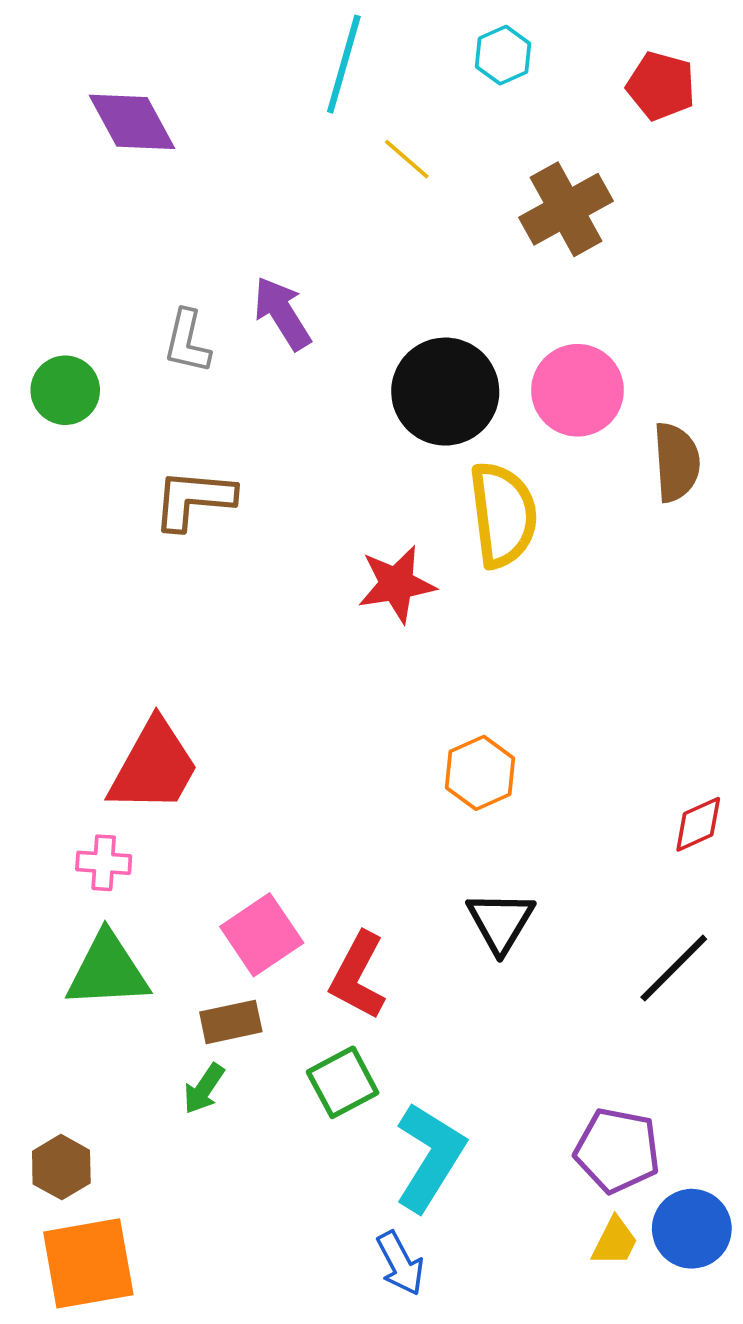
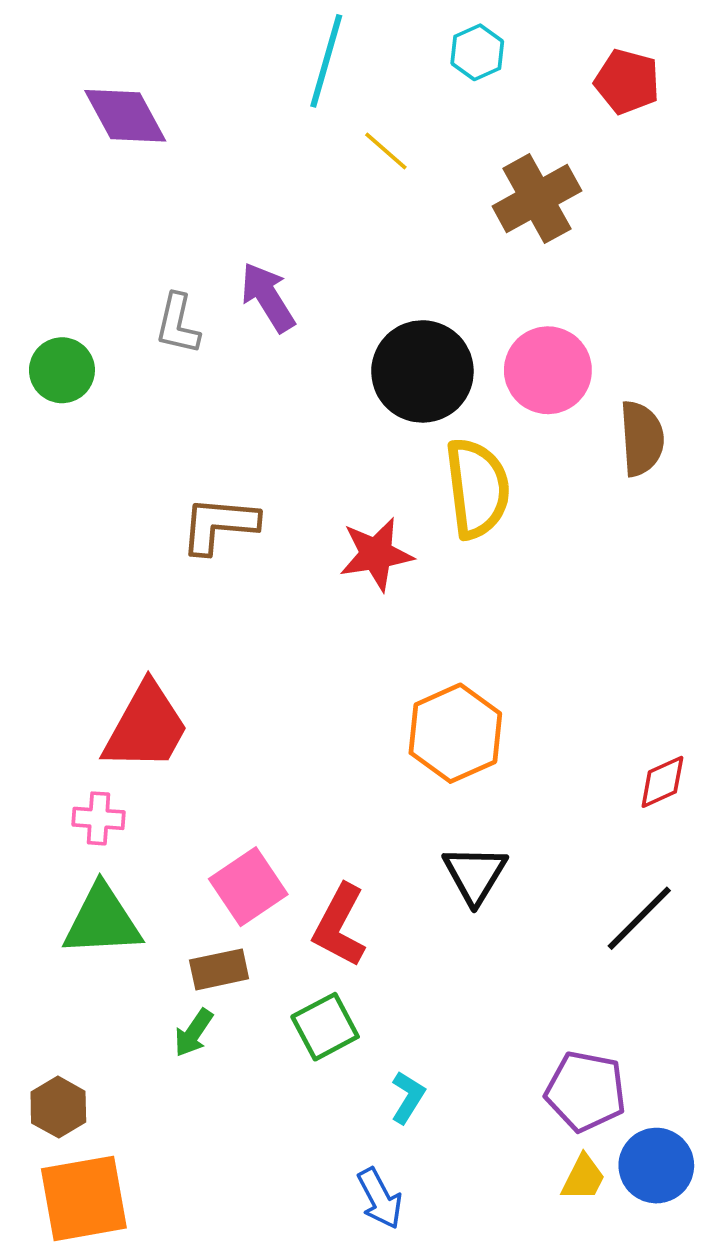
brown L-shape: (194, 499) -> (219, 525), moved
orange hexagon: (480, 773) -> (455, 733), size x1.4
cyan L-shape: (430, 1157) -> (408, 1097), size x0.5

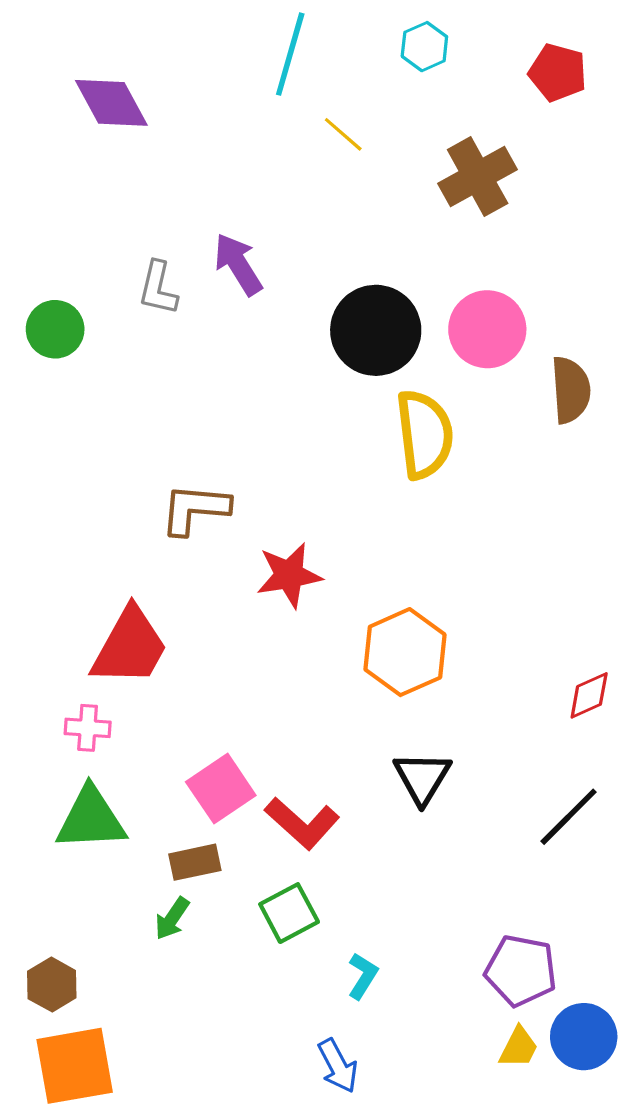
brown L-shape: (219, 525) -> (195, 509), moved
red star: (376, 554) -> (289, 575), moved
red L-shape: (340, 926) -> (302, 823), turned -76

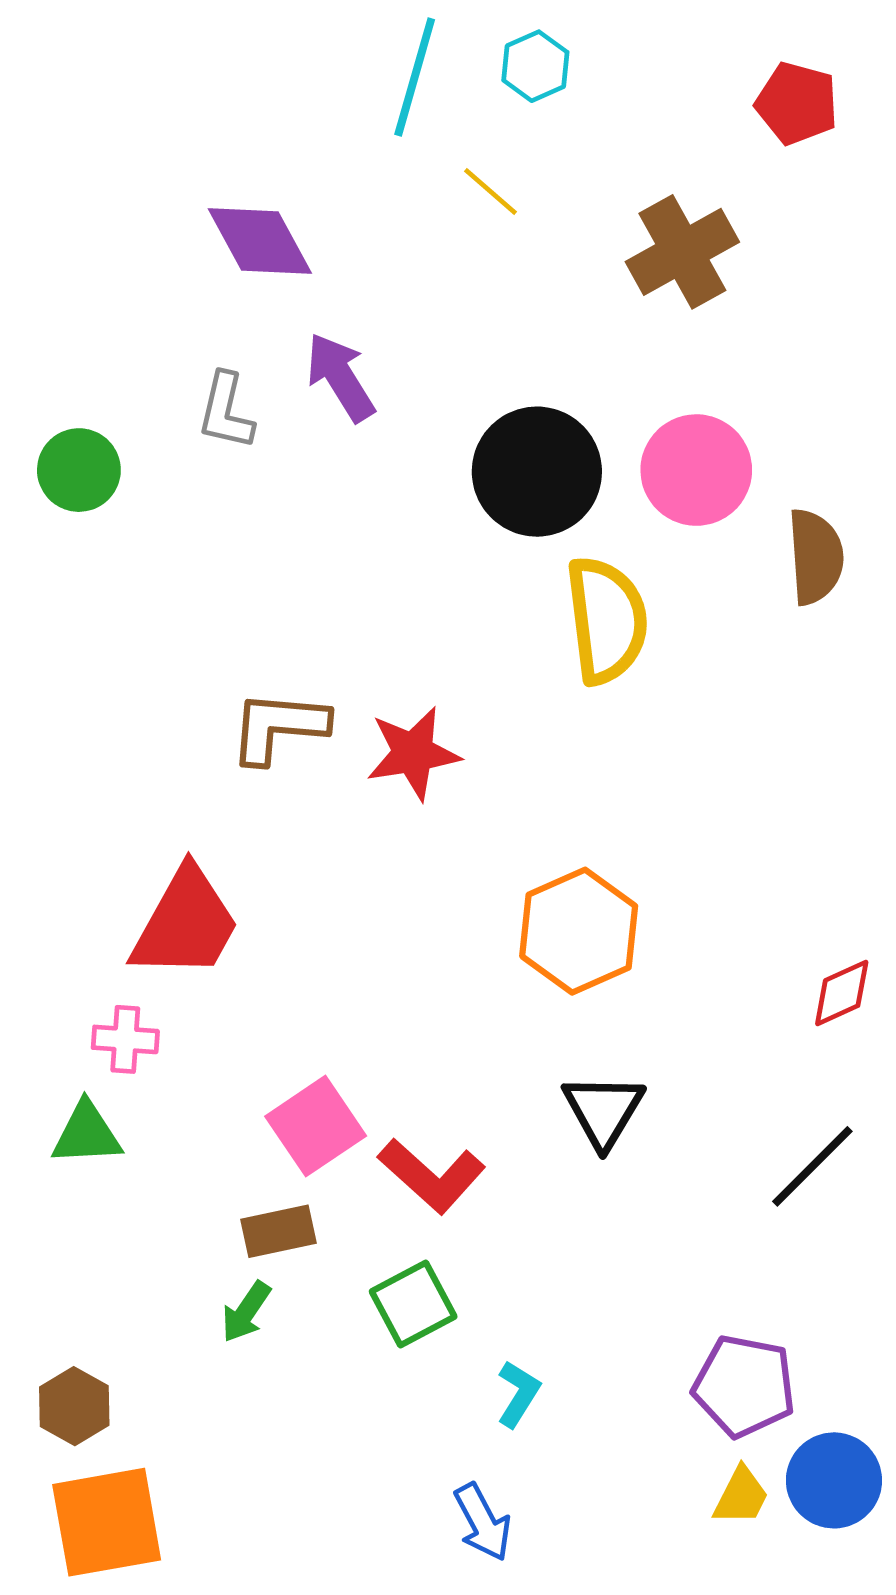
cyan hexagon: (424, 47) -> (535, 66), moved
purple diamond: (111, 103) -> (260, 241), moved
red star: (289, 575) -> (413, 753), moved
green triangle: (91, 819) -> (87, 1134), moved, size x0.7

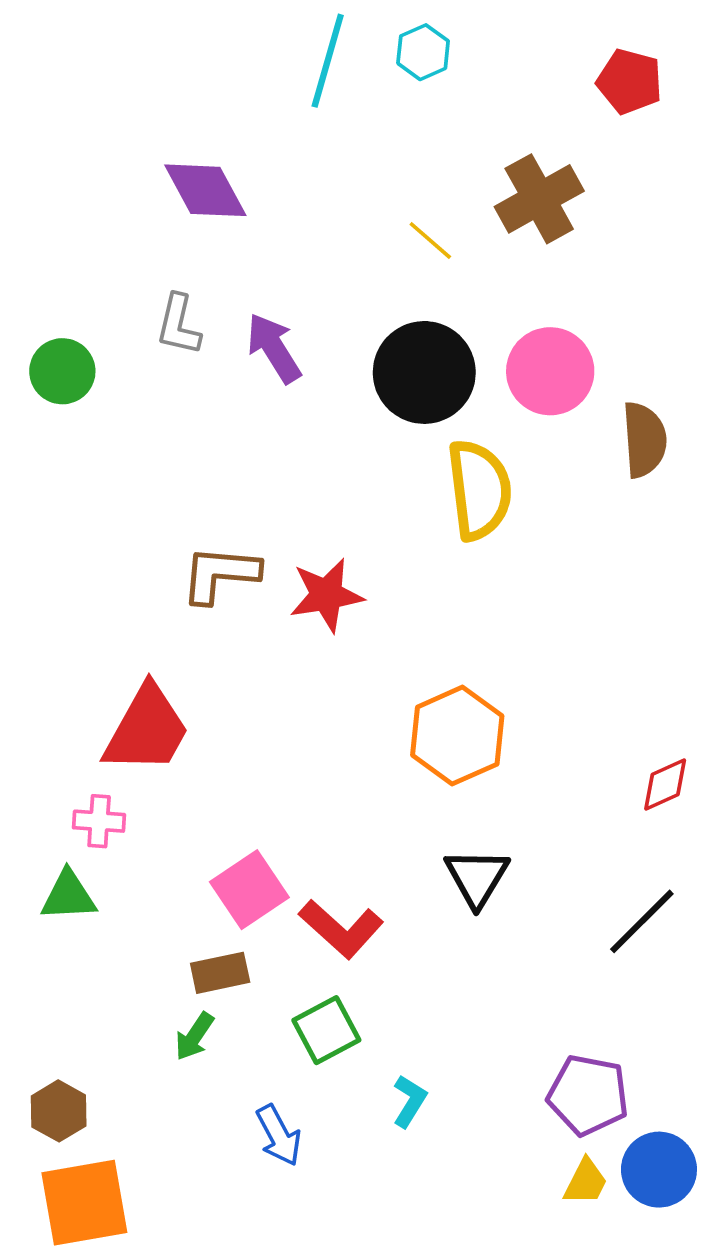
yellow line: (490, 192) -> (430, 240), moved
purple arrow: (340, 377) -> (274, 348), moved
blue arrow: (483, 1522) -> (279, 1135), moved

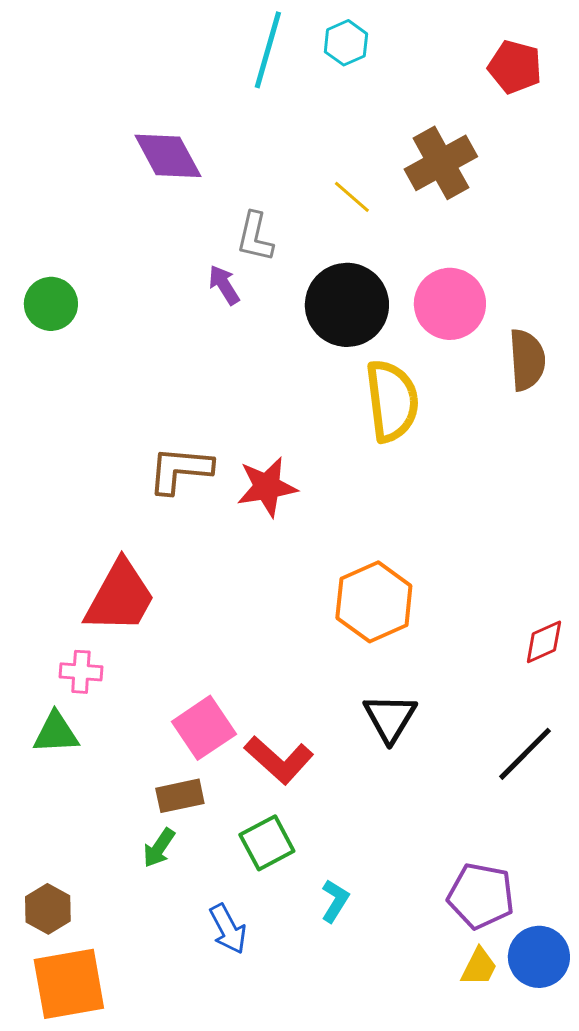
gray L-shape: (178, 325) -> (255, 237), moved
purple arrow: (274, 348) -> (224, 285), size x0.7

